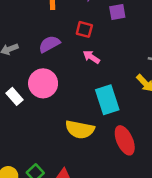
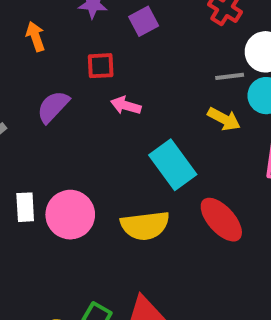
pink circle: (43, 83) -> (70, 215), moved
white rectangle: (15, 96) -> (25, 207), turned 56

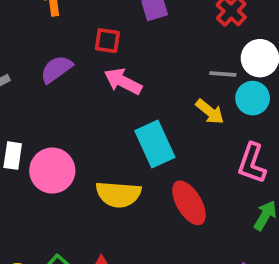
pink arrow: (126, 105) -> (123, 81), size x1.4

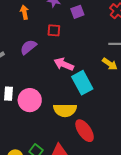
pink arrow: (123, 81) -> (64, 64), moved
red ellipse: (189, 203) -> (85, 131), moved

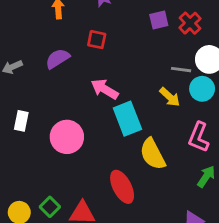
purple square: (77, 12) -> (159, 20), moved
pink circle: (30, 100) -> (67, 137), moved
yellow semicircle: (65, 110) -> (153, 154), moved, turned 55

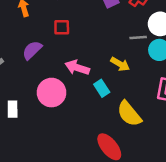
yellow arrow: (170, 97) -> (120, 64), moved
cyan rectangle: (127, 119) -> (102, 88), size x0.6
pink circle: (67, 137) -> (51, 93), moved

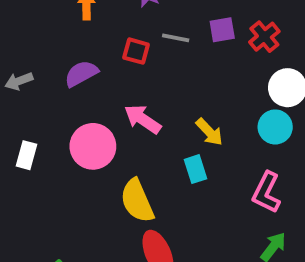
gray line: (138, 37) -> (176, 38), moved
cyan rectangle: (102, 88) -> (195, 169), moved
yellow semicircle: (129, 114) -> (137, 201), moved

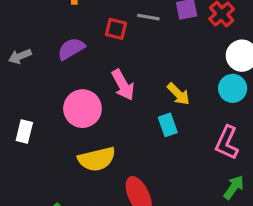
pink arrow: (143, 119) -> (123, 85), turned -152
white rectangle: (27, 155) -> (24, 131), moved
yellow semicircle: (137, 201) -> (97, 159), moved, turned -78

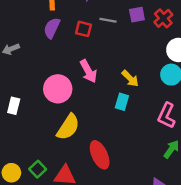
purple semicircle: (71, 49) -> (52, 28), moved, turned -35
cyan rectangle: (168, 125) -> (122, 102), turned 35
yellow semicircle: (97, 159) -> (68, 127), turned -44

